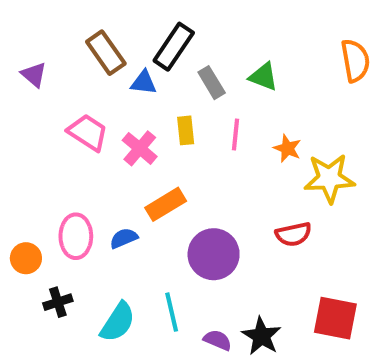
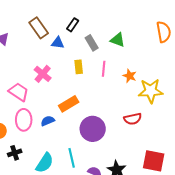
black rectangle: (174, 47) -> (73, 25), size x0.6
pink trapezoid: (88, 132) -> (19, 92), moved
pink cross: (140, 148) -> (43, 74), moved

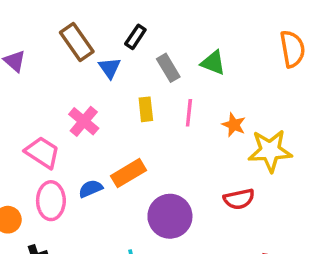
blue triangle: (58, 43) -> (110, 68), turned 48
blue semicircle: (48, 121) -> (91, 189), moved

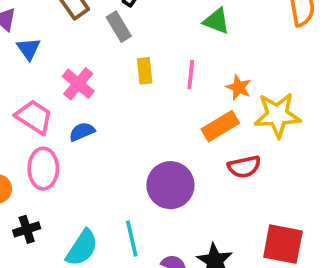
blue triangle: (110, 68) -> (29, 49), moved
gray rectangle: (168, 68) -> (119, 27), moved
orange rectangle: (129, 173) -> (220, 126), moved
blue semicircle: (91, 189) -> (82, 132), moved

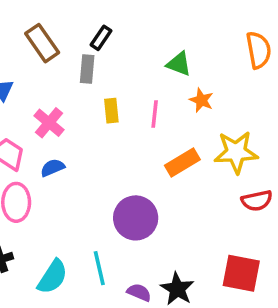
gray rectangle: (119, 27) -> (87, 69), turned 36
orange star: (239, 87) -> (201, 100), moved
red semicircle: (244, 167) -> (257, 201), moved

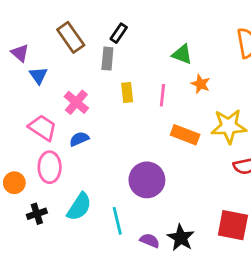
orange rectangle: (182, 163) -> (185, 135), turned 52
cyan semicircle: (53, 277) -> (79, 207), moved

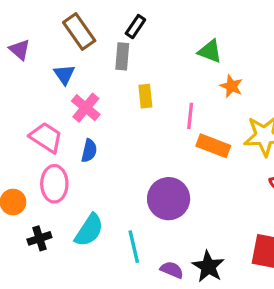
blue triangle: (38, 75) -> (64, 75), moved
pink line: (162, 95) -> (190, 116), moved
blue semicircle: (79, 139) -> (89, 151), turned 126

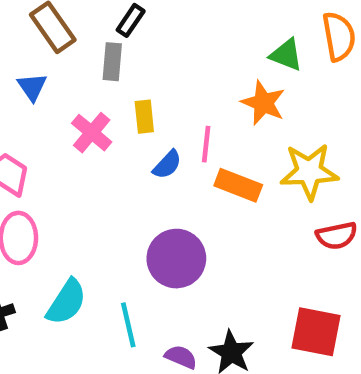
green triangle: (210, 51) -> (286, 55), moved
orange star: (231, 86) -> (263, 103), size x1.4
pink cross: (86, 108) -> (92, 133), moved
blue semicircle: (89, 151) -> (167, 165), moved, turned 30

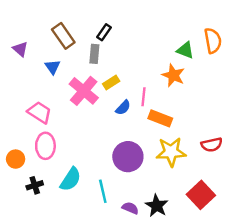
yellow rectangle: (144, 117) -> (111, 82), turned 63
pink cross: (92, 133) -> (84, 91), size x1.4
yellow star: (309, 172) -> (171, 152), moved
red square: (316, 332) -> (201, 195), turned 36

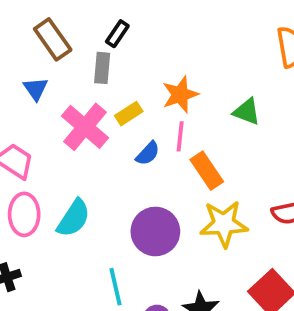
green triangle: (185, 50) -> (247, 112), moved
orange star: (173, 75) -> (180, 95), moved, turned 30
orange rectangle: (160, 118) -> (207, 171), turned 35
cyan semicircle: (71, 179) -> (74, 218), moved

